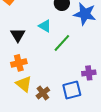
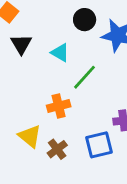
black triangle: (18, 35) -> (21, 44), moved
orange cross: (19, 63) -> (59, 106), moved

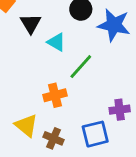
black triangle: (21, 44) -> (31, 24), moved
brown cross: (57, 149) -> (54, 138), turned -30

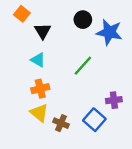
cyan triangle: (56, 42) -> (38, 60), moved
orange cross: (55, 95) -> (40, 89), moved
blue square: (95, 134) -> (94, 120), turned -35

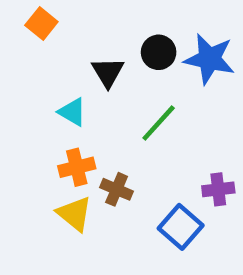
black circle: (83, 20) -> (159, 52), moved
black triangle: (43, 31) -> (108, 72), moved
brown cross: (61, 123) -> (117, 189), moved

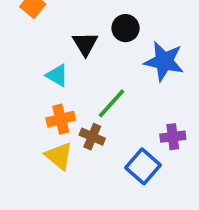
blue star: (209, 59) -> (164, 61), moved
green line: (159, 123) -> (111, 103), moved

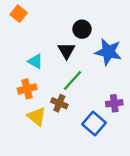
black triangle: (85, 44) -> (66, 51), moved
orange cross: (61, 119) -> (27, 89), moved

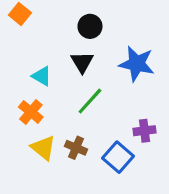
black circle: (82, 29) -> (90, 26), moved
orange cross: (27, 89) -> (31, 112), turned -36
brown cross: (59, 103) -> (76, 148), moved

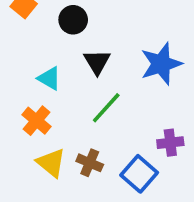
black circle: (90, 26) -> (73, 20), moved
blue star: (137, 64) -> (161, 64), turned -30

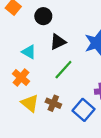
black triangle: (97, 62) -> (58, 42), turned 36

